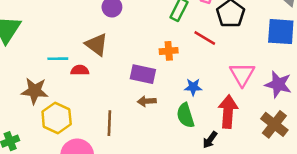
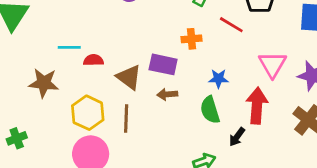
brown triangle: (96, 44) -> (129, 77), moved
yellow hexagon: (57, 118) -> (88, 113), moved

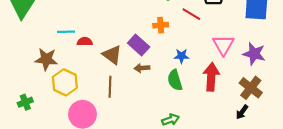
purple rectangle: (163, 64) -> (139, 45), turned 30
yellow hexagon: (88, 113) -> (65, 82), moved
black arrow: (237, 137) -> (242, 112), moved

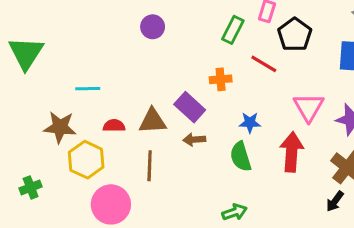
red semicircle: (85, 42) -> (114, 126), moved
brown triangle: (112, 55) -> (153, 121), turned -40

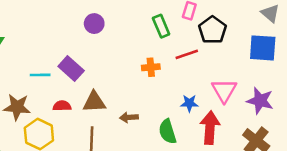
green rectangle: (233, 30) -> (161, 26), turned -50
red line: (264, 64) -> (187, 54), turned -50
purple rectangle: (190, 107) -> (71, 69), moved
blue star: (250, 123) -> (189, 103), moved

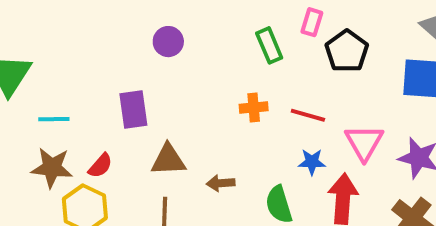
red line: (187, 54) -> (308, 115), moved, turned 35
purple rectangle: (71, 69) -> (133, 109), turned 40
cyan line: (40, 75) -> (54, 119), moved
red semicircle: (62, 106) -> (100, 166), moved, turned 132

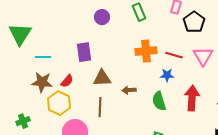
green rectangle: (269, 45) -> (139, 12), moved
orange cross: (254, 107) -> (146, 51), size x1.5
pink triangle: (364, 142) -> (203, 56), moved
blue star: (312, 162) -> (167, 75), moved

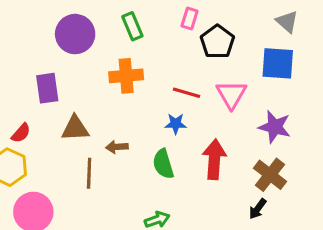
purple circle: (102, 17) -> (75, 34), size x1.6
orange cross: (146, 51) -> (126, 76), moved
brown line: (100, 107) -> (89, 173), moved

